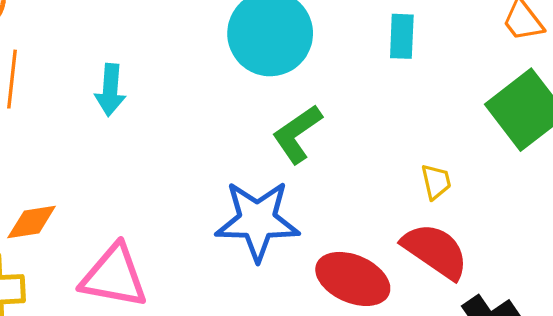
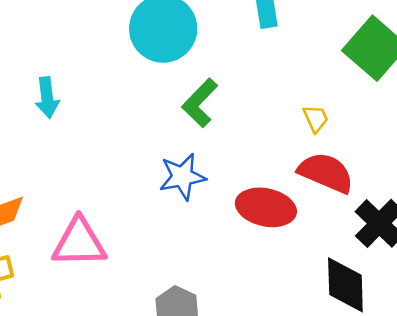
blue star: (257, 221) -> (182, 177), size x0.7

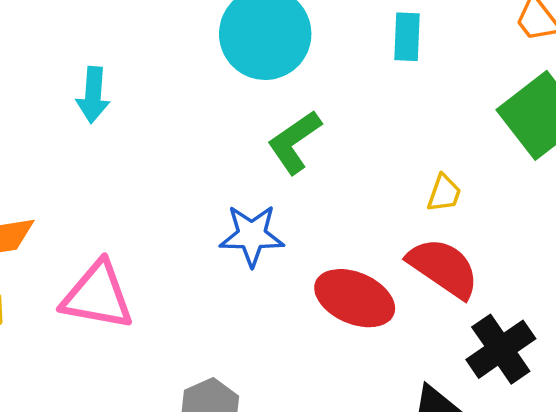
yellow trapezoid: (316, 119) -> (444, 193), turned 32

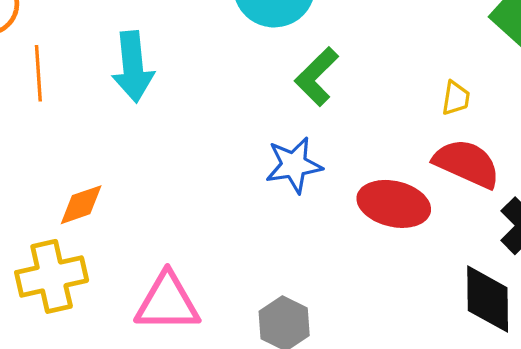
cyan arrow: (93, 95) -> (133, 67), size x1.4
pink triangle: (97, 296) -> (167, 302), moved

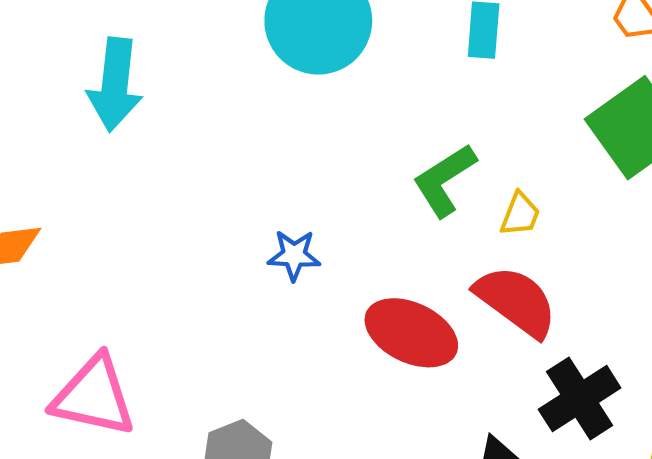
green L-shape: (317, 77) -> (444, 180), moved
blue star: (294, 165) -> (294, 255), size x0.7

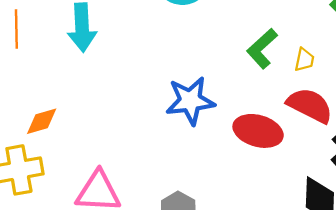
blue star: (294, 255) -> (190, 101), size x1.8

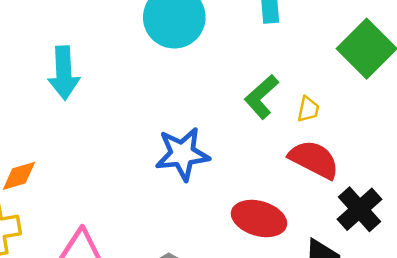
red ellipse: (258, 131) -> (259, 219), moved

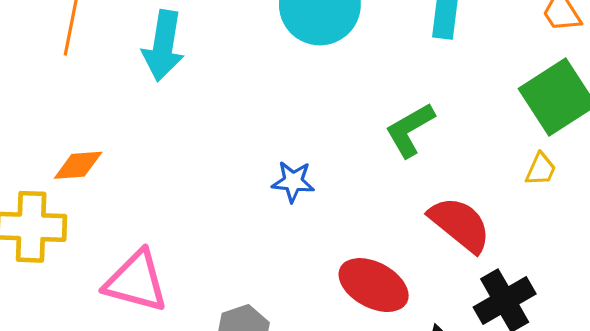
yellow trapezoid: (308, 109) -> (541, 169), moved
blue star: (182, 154) -> (293, 182), size x0.6

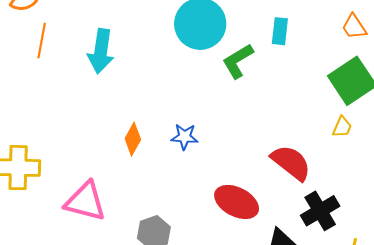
green L-shape: (410, 130) -> (238, 61), moved
orange diamond: (78, 165) -> (133, 139), moved, turned -56

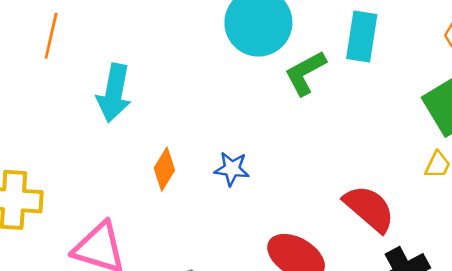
cyan rectangle: (280, 31) -> (362, 36), size x1.4
cyan arrow: (101, 51) -> (114, 93), moved

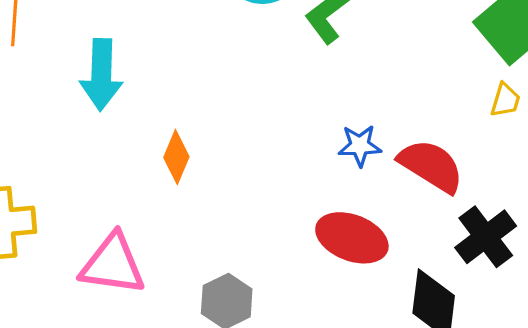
blue star: (232, 169) -> (360, 146), moved

